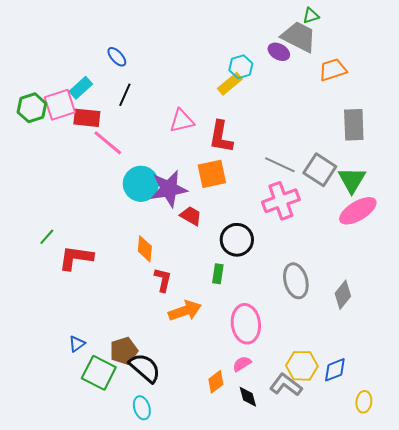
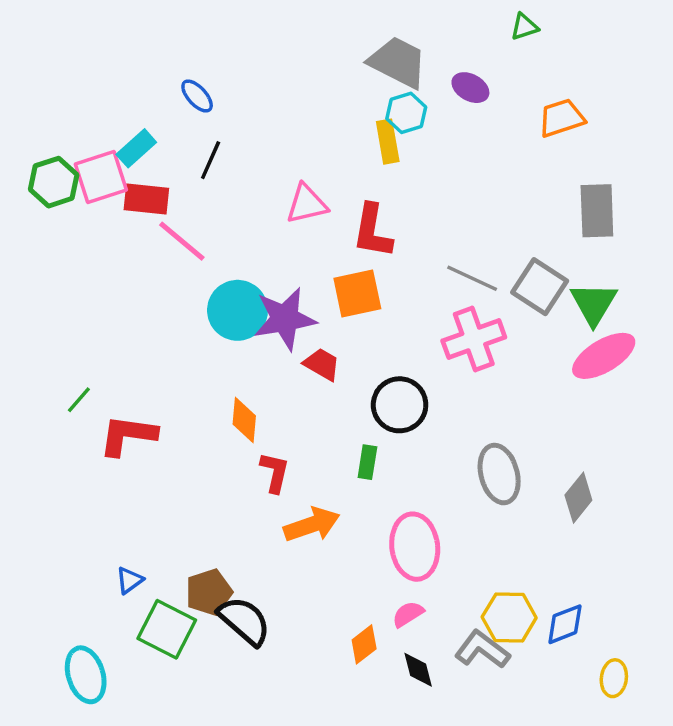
gray trapezoid: (299, 37) -> (398, 62), moved
yellow rectangle: (230, 84) -> (388, 142), turned -60
cyan ellipse: (142, 408) -> (86, 675), moved, size x1.4

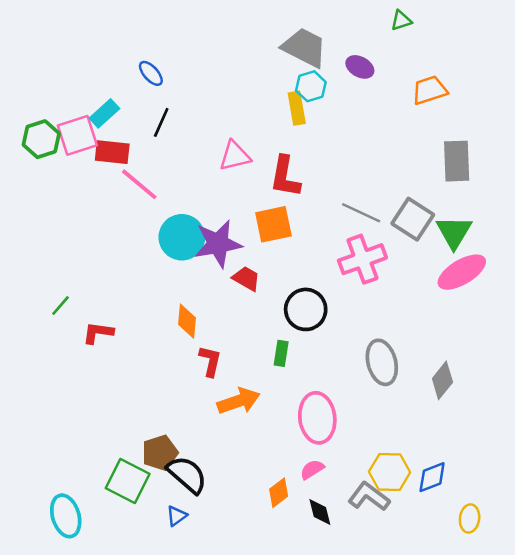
red L-shape: (128, 435) -> (98, 333), size x0.7
blue triangle: (130, 580) -> (177, 516), moved

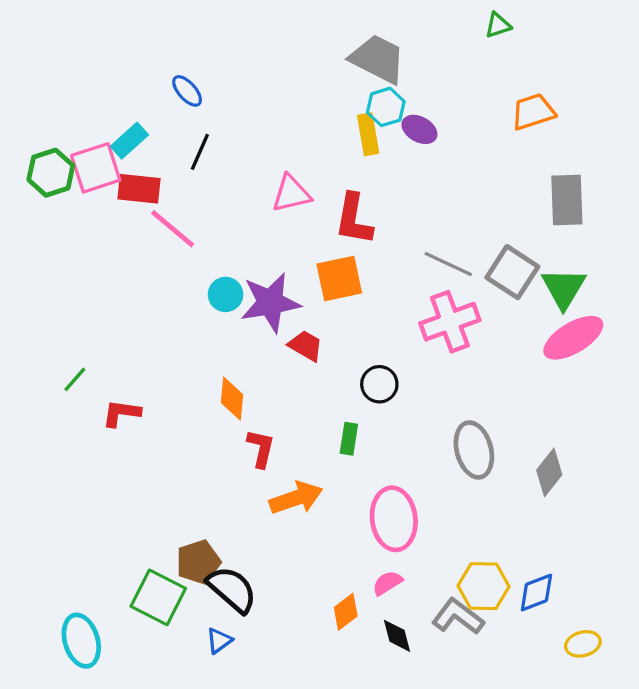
purple ellipse: (360, 67) -> (419, 129), moved
cyan circle: (182, 237) -> (226, 294), size x0.6
black circle: (306, 309) -> (379, 384), size x0.7
yellow ellipse: (470, 518) -> (583, 644), turned 68

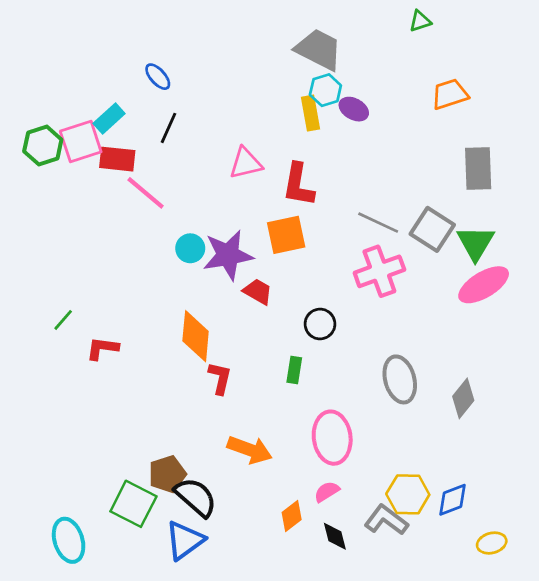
orange diamond: (232, 399) -> (196, 336), size x1.4
orange arrow: (296, 498) -> (250, 450), moved, turned 39
blue triangle: (219, 641) -> (185, 540), size x1.8

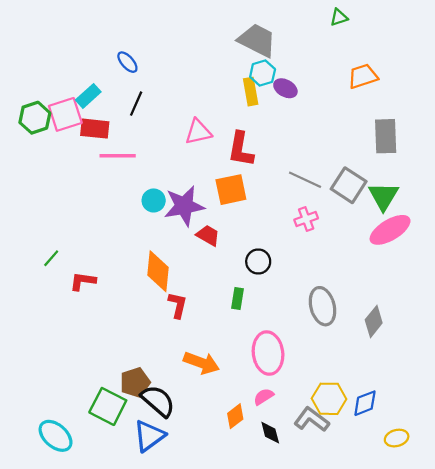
pink line: (146, 193) -> (118, 156), turned -40
pink cross: (379, 271) -> (306, 219), size x0.6
cyan ellipse: (69, 540) -> (56, 436), turned -32

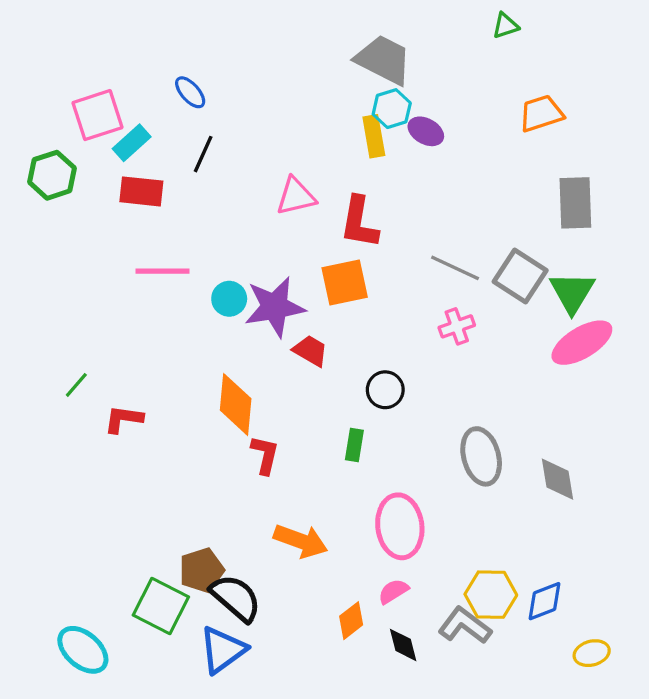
pink square: (65, 114) -> (97, 115), moved
pink line: (118, 156) -> (163, 271), moved
gray diamond: (374, 321) -> (558, 479), turned -48

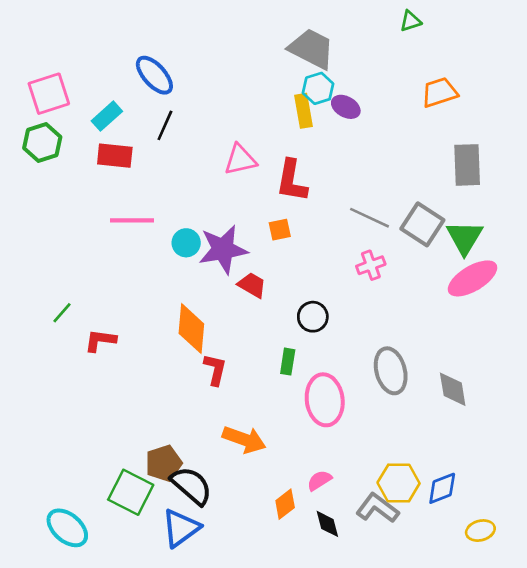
blue ellipse: (190, 92) -> (154, 75), size x1.5
pink square: (97, 115) -> (49, 94), moved
orange square: (345, 282) -> (280, 230), size x0.6
pink ellipse: (400, 526) -> (325, 400), moved

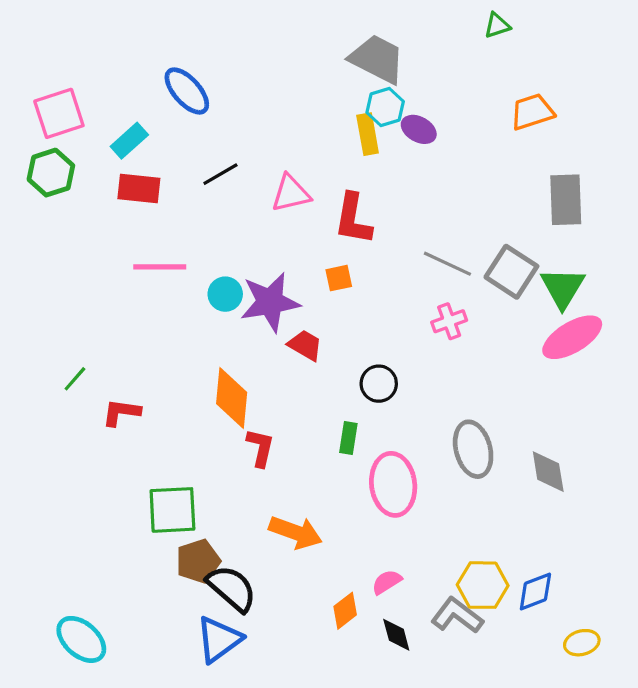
black line: (165, 125) -> (220, 174), moved, turned 36
green square: (131, 492) -> (172, 510), moved, turned -30

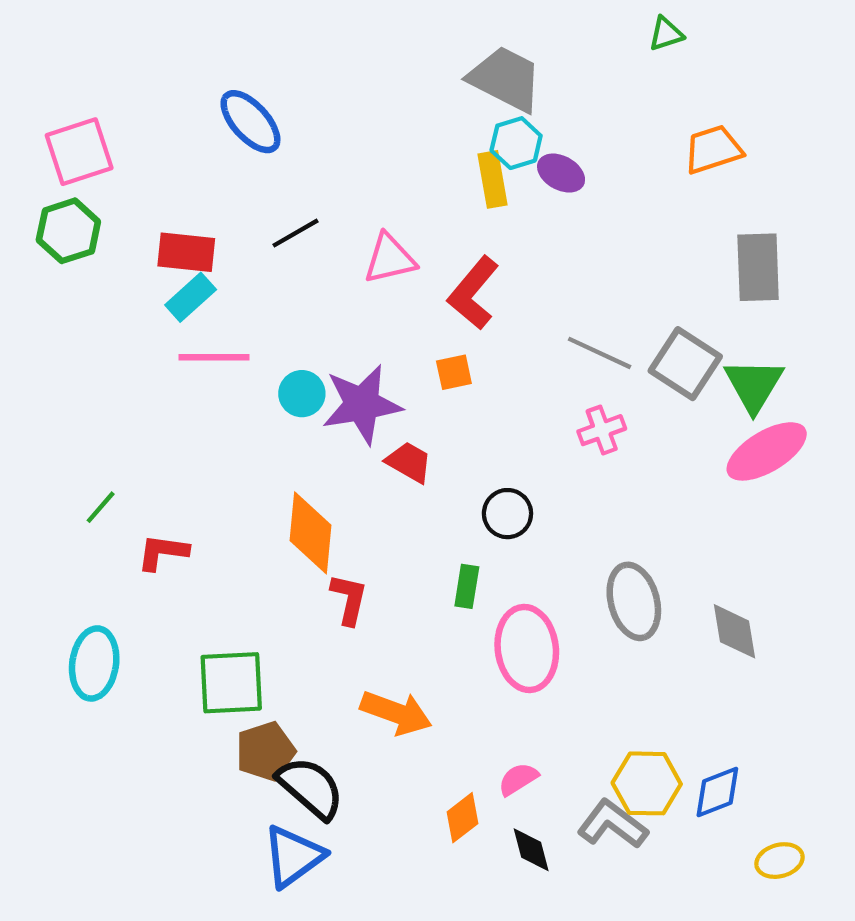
cyan rectangle: (129, 141) -> (191, 297), moved
red L-shape: (353, 219) -> (473, 293), turned 30
cyan ellipse: (81, 639) -> (94, 663), moved, turned 57

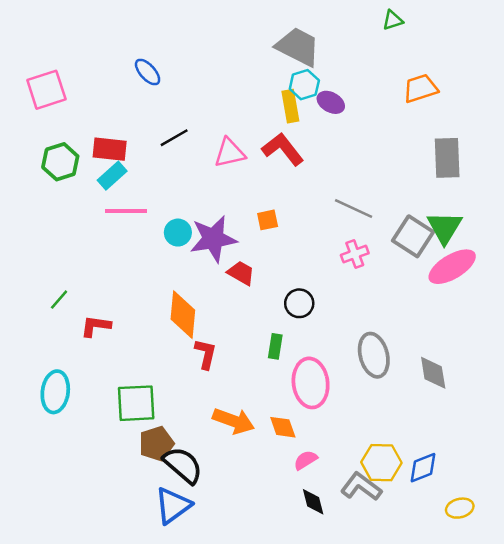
blue ellipse: (250, 122) -> (148, 72), size x0.7
green hexagon: (68, 231) -> (60, 162), moved
red L-shape: (473, 293) -> (283, 149), moved, turned 102
gray square: (685, 364) -> (413, 236), moved
orange diamond: (463, 818) -> (283, 427), moved, turned -72

